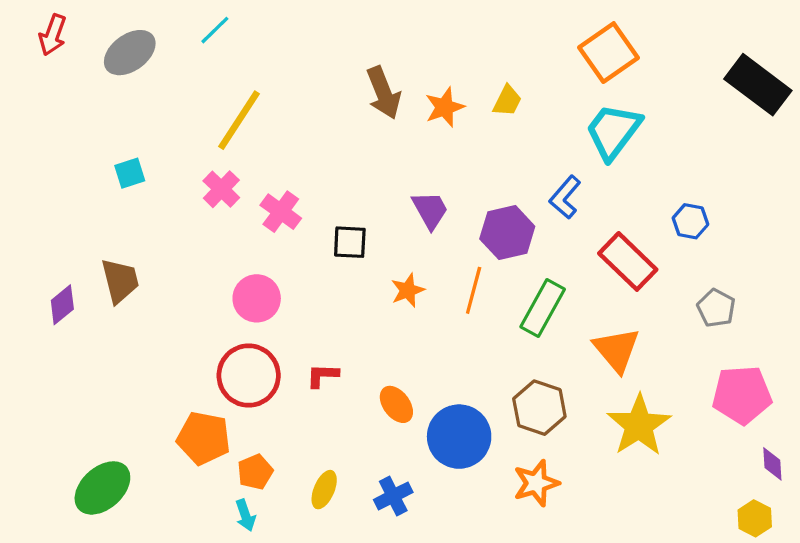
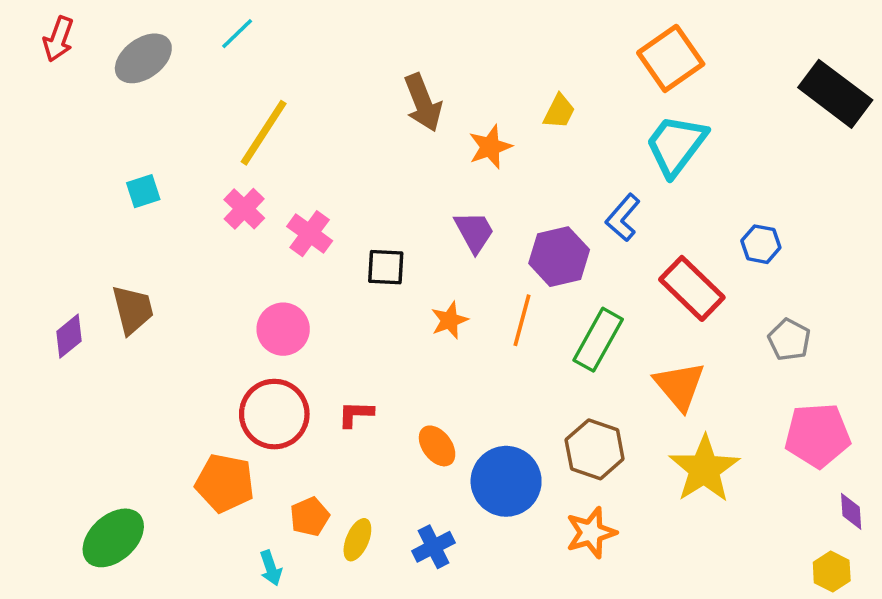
orange star: (445, 107) -> (490, 147), moved
orange pentagon: (255, 472) -> (310, 517), moved

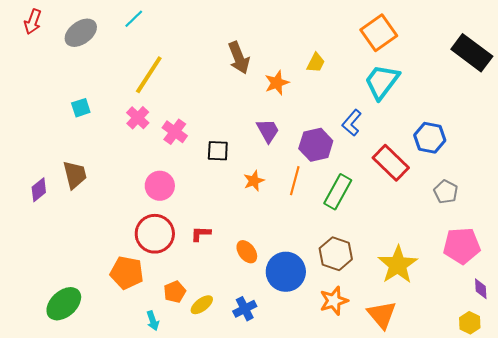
blue hexagon: (761, 244) -> (430, 138), size x1.4
orange triangle: (679, 386) -> (382, 315), moved
yellow ellipse: (357, 540) -> (202, 305), turned 30

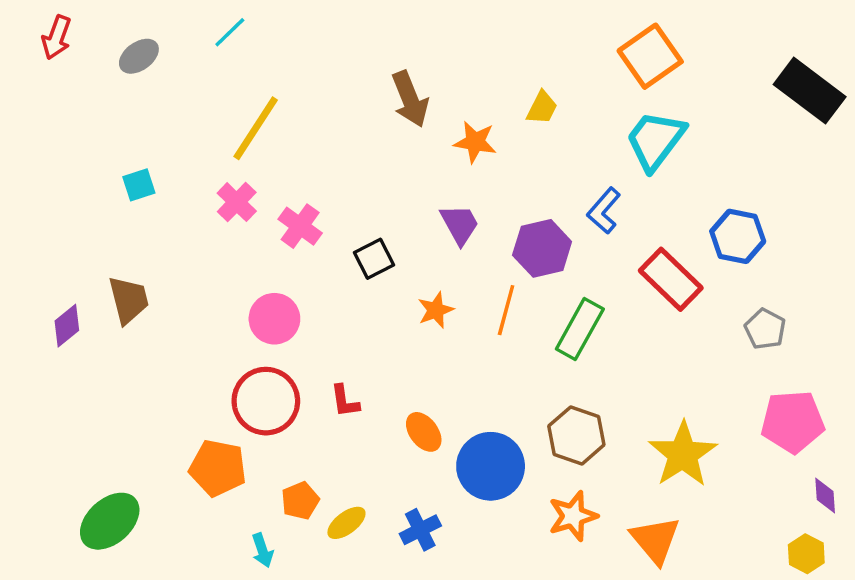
gray ellipse: (81, 33) -> (139, 56), size x0.7
orange star: (277, 83) -> (475, 142), turned 30
black square: (218, 151) -> (374, 259), turned -30
red L-shape: (201, 234) -> (345, 401), turned -100

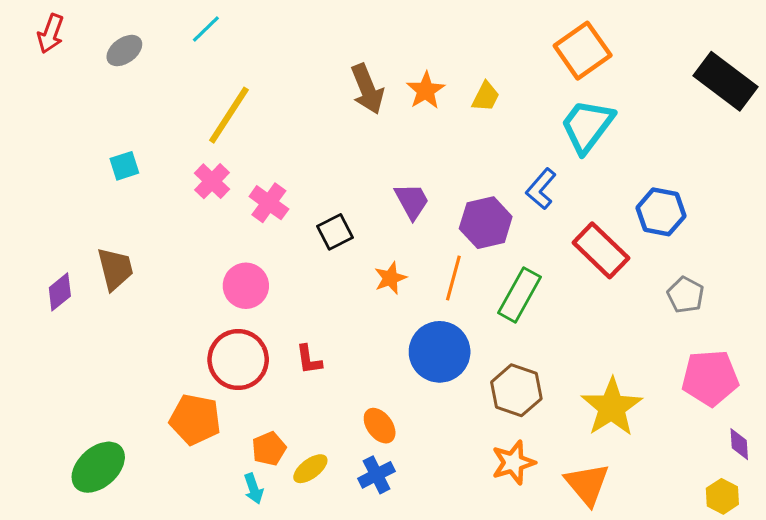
orange star: (475, 142) -> (426, 90), moved, turned 30
orange ellipse: (424, 432) -> (380, 426), moved
blue circle: (491, 466) -> (440, 352), moved
cyan arrow: (262, 550) -> (254, 489), moved

